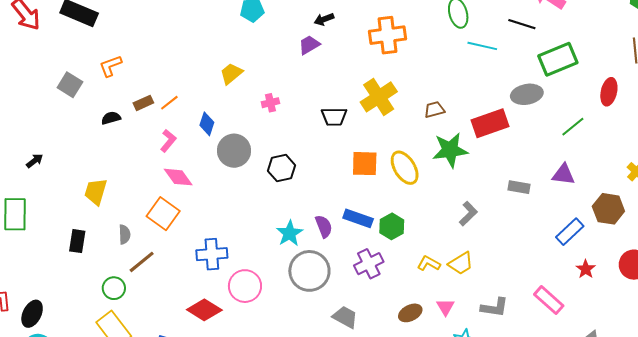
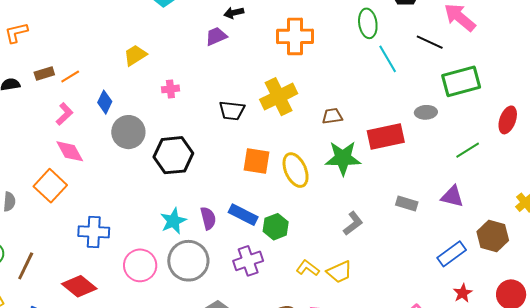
cyan line: (482, 46) -> (388, 59), turned 40
gray ellipse: (527, 94) -> (426, 112), size x0.7
black hexagon: (282, 168) -> (173, 155), size x1.4
brown line: (142, 262) -> (26, 266), moved, turned -32
pink circle: (245, 286) -> (140, 265), moved

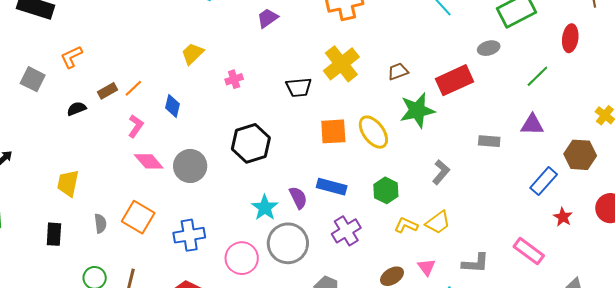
gray circle: (128, 132) -> (190, 166), moved
orange square: (50, 186) -> (138, 217), moved
green hexagon: (276, 227) -> (386, 190), moved

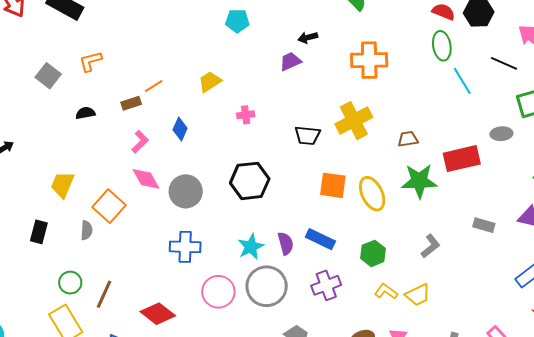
orange line: (133, 88) -> (154, 86), moved
brown rectangle: (108, 91) -> (131, 103), moved
orange square: (138, 217) -> (109, 206), moved
blue cross: (189, 235) -> (185, 247), moved

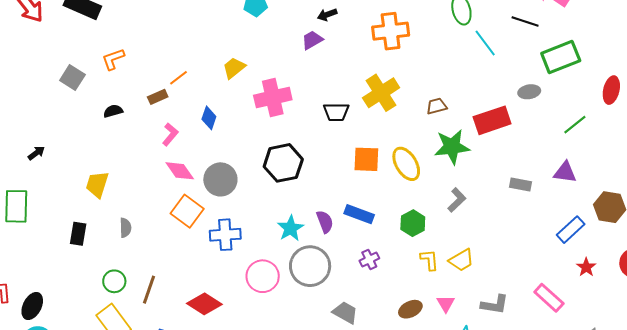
pink cross: (246, 115) -> (273, 97), size x2.0
orange square: (109, 206) -> (187, 211), moved
gray L-shape: (431, 246) -> (457, 200), moved
purple cross: (326, 285) -> (369, 259), size x0.7
yellow L-shape: (386, 291) -> (429, 260), turned 55

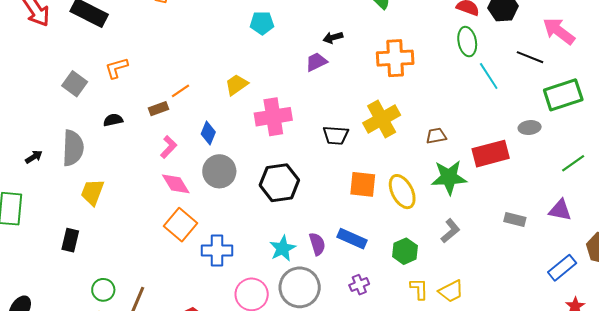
gray circle: (220, 179) -> (219, 171), moved
gray semicircle: (125, 228) -> (73, 148), moved, size x1.8

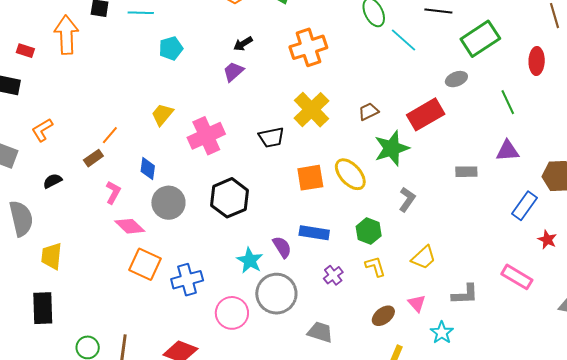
green line: (573, 163) -> (508, 102), turned -65
black rectangle: (70, 240) -> (43, 308), size x1.4
yellow L-shape: (419, 289) -> (375, 266), moved

